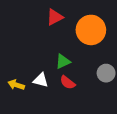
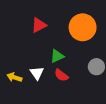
red triangle: (55, 17) -> (39, 25), moved
white triangle: (41, 80) -> (37, 73), turned 40

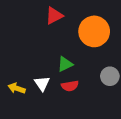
red triangle: (39, 25) -> (54, 16), moved
red semicircle: (61, 75) -> (70, 86), turned -48

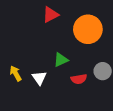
red semicircle: (70, 86) -> (79, 79), moved
yellow arrow: (17, 88) -> (16, 73), moved, turned 42

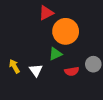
orange circle: (88, 29) -> (66, 31), moved

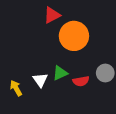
green triangle: (55, 54) -> (60, 73), moved
yellow arrow: (14, 66) -> (16, 88), moved

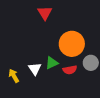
red triangle: (52, 15) -> (45, 13), turned -35
orange circle: (74, 36) -> (72, 44), moved

